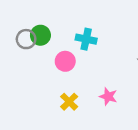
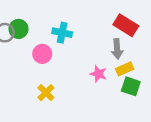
pink star: (108, 96) -> (98, 74), moved

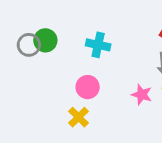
pink circle: (42, 54) -> (88, 87), moved

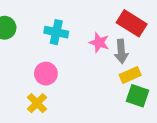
pink star: (142, 95) -> (99, 43), moved

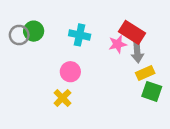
red rectangle: (132, 23) -> (132, 32), moved
pink star: (99, 43) -> (118, 44), turned -30

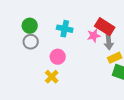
gray circle: (19, 35) -> (31, 42), moved

